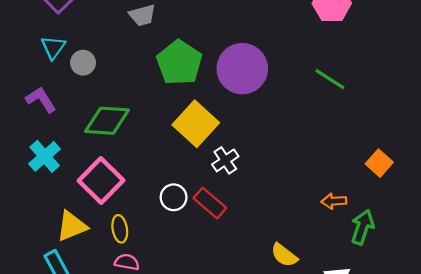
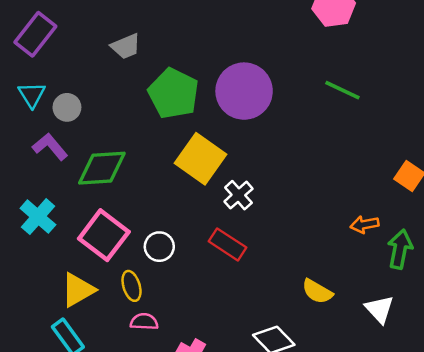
purple L-shape: (41, 100) -> (50, 147), moved
white circle: (174, 197) -> (159, 247), moved

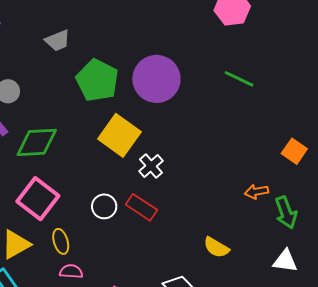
white circle: (159, 247) -> (104, 206), moved
green arrow: (400, 249) -> (286, 213), turned 148
white triangle: (379, 309) -> (285, 261), moved, turned -40

